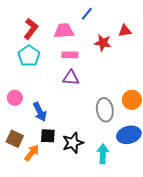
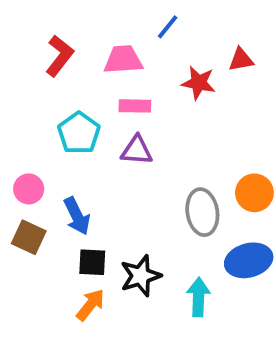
cyan pentagon: (29, 56) -> (79, 133), moved
brown square: (15, 139) -> (29, 237), moved
orange arrow: (32, 153) -> (90, 305), moved

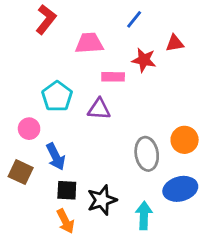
blue line: (168, 27) -> (134, 19), moved
red L-shape: (60, 56) -> (46, 19), moved
pink rectangle: (135, 106) -> (113, 77), moved
pink circle: (29, 189) -> (29, 129), moved
orange arrow: (90, 305) -> (65, 221), turned 115

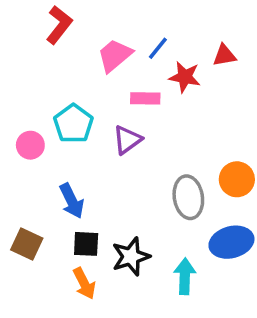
blue line: (134, 19) -> (158, 48), moved
pink trapezoid: (89, 43) -> (115, 55), turned -36
purple triangle: (99, 109) -> (127, 140), turned -40
pink circle: (29, 129) -> (30, 145), moved
brown square: (21, 172) -> (27, 244), moved

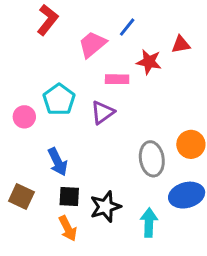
blue line: (158, 48) -> (127, 27), moved

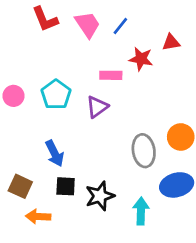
red L-shape: (47, 20) -> (45, 19), turned 120
pink trapezoid: (92, 44) -> (88, 25), moved, turned 96
pink circle: (24, 117) -> (13, 96), moved
orange arrow: (68, 228) -> (38, 216), moved, turned 120

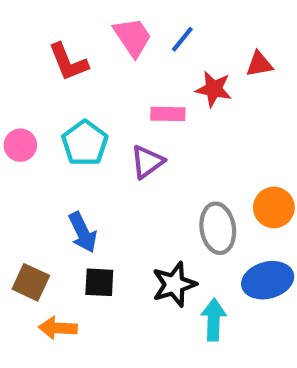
red L-shape: (45, 19) -> (68, 62), moved
black star: (100, 196) -> (174, 284), moved

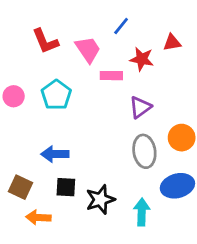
pink trapezoid: (133, 37) -> (88, 49), moved
purple triangle: (147, 162) -> (140, 107), moved
blue arrow: (83, 232) -> (55, 154), turned 116
black star: (174, 284) -> (100, 200), moved

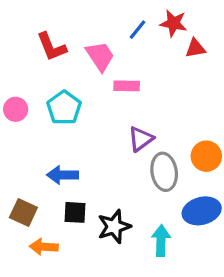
red star: (142, 59) -> (173, 23), moved
purple triangle: (140, 107) -> (141, 139), moved

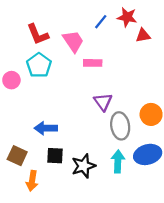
cyan pentagon: (64, 108) -> (39, 65), moved
purple triangle: (141, 139) -> (103, 102), turned -30
cyan arrow: (161, 241) -> (118, 161), moved
orange arrow: (44, 247) -> (32, 181), turned -84

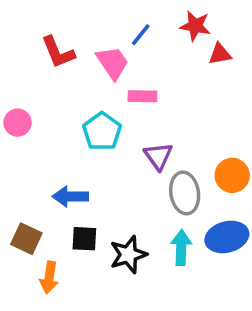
blue line: (101, 22) -> (141, 35), moved
cyan pentagon: (39, 65) -> (102, 131), moved

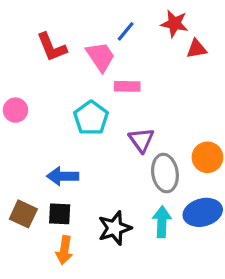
black square: (84, 239) -> (60, 214), moved
orange arrow: (49, 277) -> (64, 250), moved

